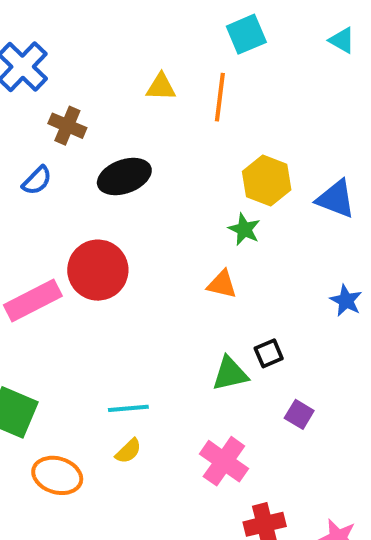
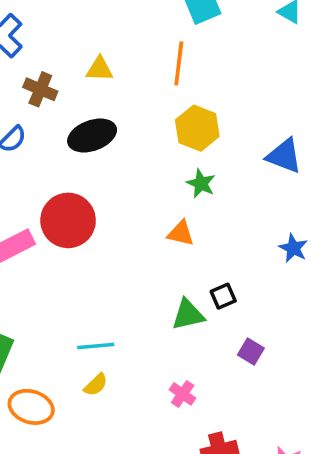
yellow triangle: (161, 87) -> (99, 69), moved
yellow hexagon: (267, 181) -> (197, 128), moved
pink cross: (224, 461) -> (183, 394), size x0.6

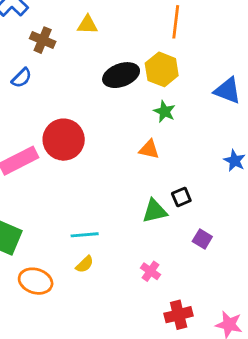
orange line: (179, 63) -> (176, 22), moved
black ellipse: (92, 135) -> (121, 75), moved

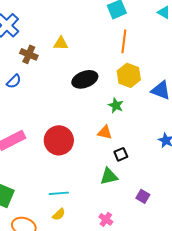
yellow hexagon: (162, 69) -> (129, 75), moved
red circle: (64, 140) -> (59, 140), moved
black square: (181, 197) -> (121, 154), moved

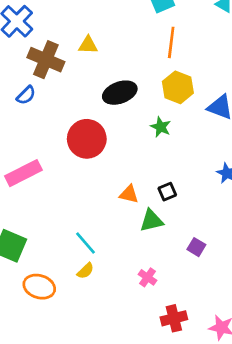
brown cross: (29, 54) -> (46, 60), size x1.5
orange triangle: (105, 132) -> (129, 194), moved
red circle: (59, 140) -> (87, 139), moved
cyan line: (59, 193) -> (85, 243), turned 54

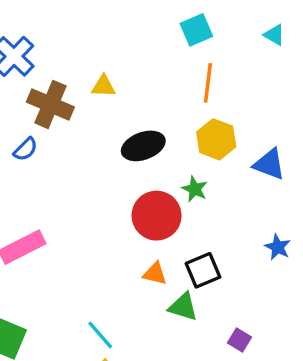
red circle: (87, 139) -> (157, 216), moved
black square: (167, 192) -> (203, 270), size x1.5
green triangle: (151, 221) -> (183, 307), turned 30

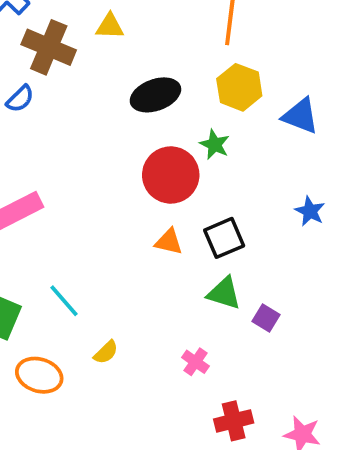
green triangle: (183, 307) -> (224, 293), moved
cyan line: (100, 335) -> (64, 301), moved

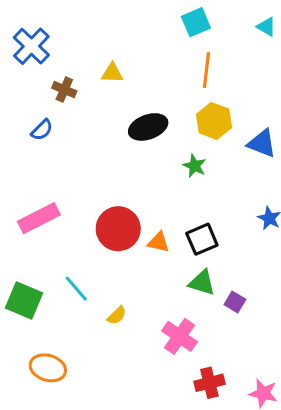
brown cross: (49, 47) -> (64, 90), size x0.6
red circle: (171, 175) -> (118, 229), moved
yellow semicircle: (106, 352) -> (117, 315), moved
pink cross: (196, 362) -> (180, 336), size x1.6
orange ellipse: (39, 375) -> (48, 368), moved

